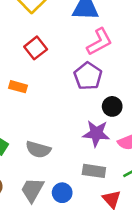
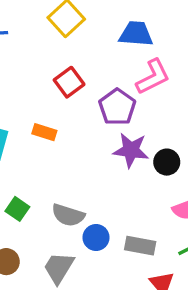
purple pentagon: (88, 76) -> (117, 107), moved
purple star: (96, 133) -> (131, 150), moved
blue circle: (62, 193) -> (96, 237), moved

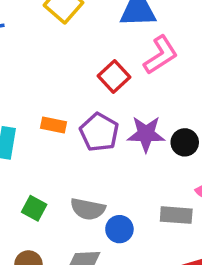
red square: (69, 82) -> (114, 76), moved
purple pentagon: (117, 107) -> (99, 132), moved
gray rectangle: (140, 246) -> (176, 215), moved

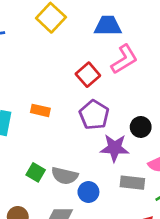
purple pentagon: (99, 132) -> (94, 115), moved
purple star: (146, 134) -> (115, 148), moved
green square: (34, 208) -> (36, 172), moved

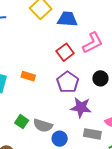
blue trapezoid: (108, 26) -> (67, 19), moved
black circle: (141, 127) -> (100, 78), moved

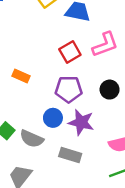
purple pentagon: (68, 82) -> (69, 89), turned 30
gray rectangle: (92, 134) -> (70, 155), moved
blue circle: (60, 139) -> (53, 118), moved

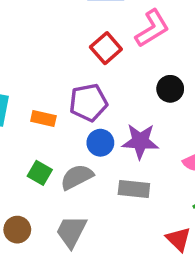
orange rectangle: (21, 76) -> (43, 119), moved
purple pentagon: (69, 89) -> (88, 102), moved
gray semicircle: (32, 139) -> (77, 177), turned 140

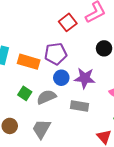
orange rectangle: (43, 119) -> (29, 62), size x1.5

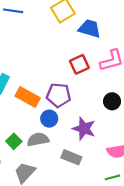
blue circle: (61, 78) -> (49, 119), moved
green square: (25, 93) -> (14, 141), moved

